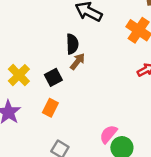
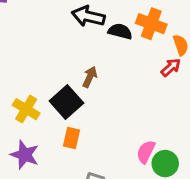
black semicircle: (72, 44) -> (120, 31), moved, turned -60
black square: (53, 77) -> (66, 102), size x1.5

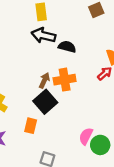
orange cross: (151, 24) -> (65, 80), moved, turned -30
black square: (66, 102) -> (45, 102), moved

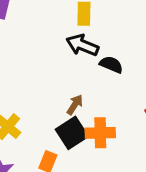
orange cross: (65, 80) -> (100, 133), moved

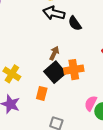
black semicircle: (111, 65) -> (75, 23), turned -140

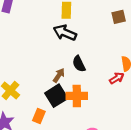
black semicircle: (75, 23) -> (79, 64), moved

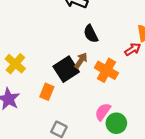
brown arrow: (59, 75) -> (81, 60), moved
orange cross: (77, 96) -> (106, 70), moved, turned 30

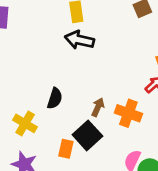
black semicircle: (91, 34) -> (55, 98), moved, turned -126
black square: (66, 69) -> (87, 135), moved

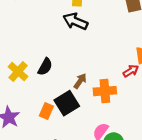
orange cross: (128, 113) -> (105, 91), turned -35
yellow cross: (25, 123) -> (18, 72), moved

